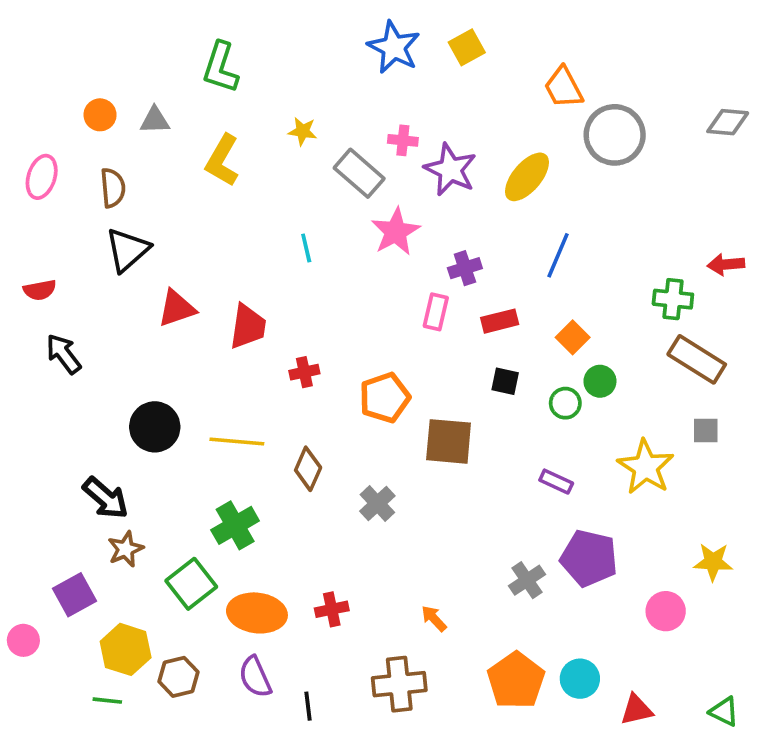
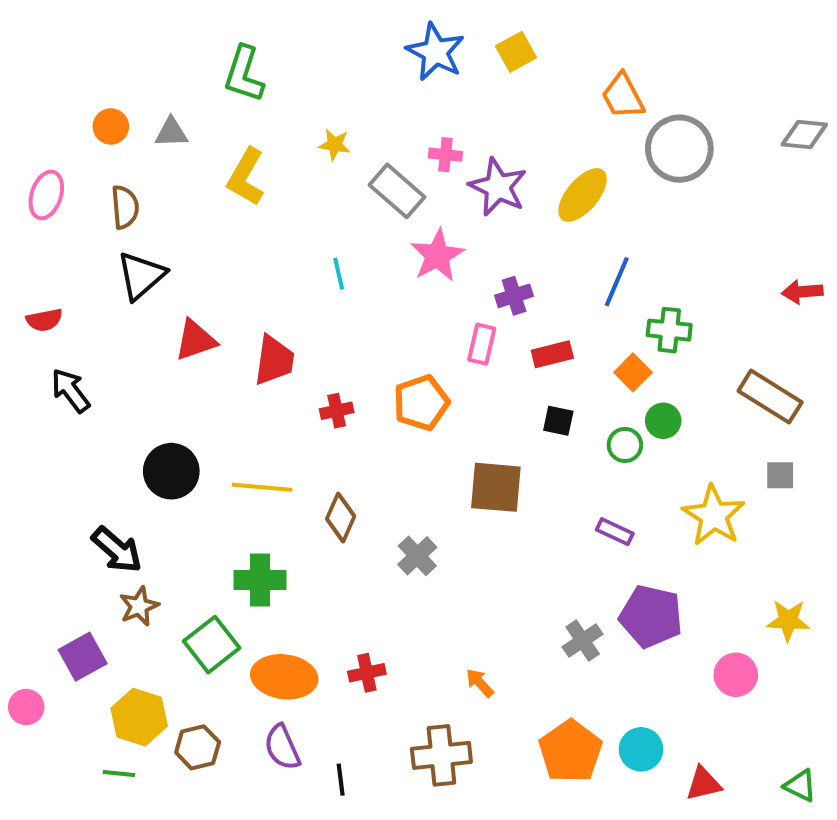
green cross: (673, 299) -> (669, 330), moved
orange pentagon: (385, 398) -> (421, 403), moved
green cross: (235, 525) -> (260, 580), turned 30

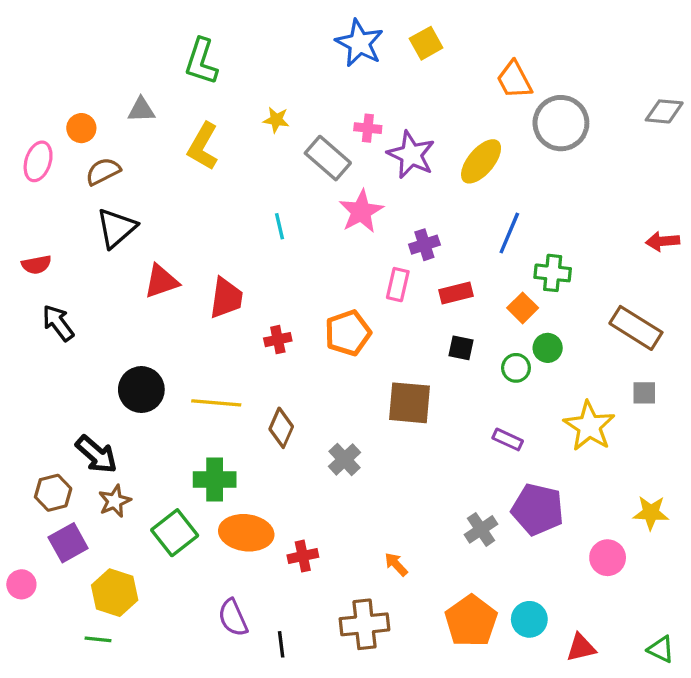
orange circle: (111, 126) -> (81, 128), moved
brown semicircle: (125, 207) -> (103, 171), turned -112
orange ellipse: (284, 677) -> (246, 533), moved
brown hexagon: (198, 747) -> (53, 493), moved

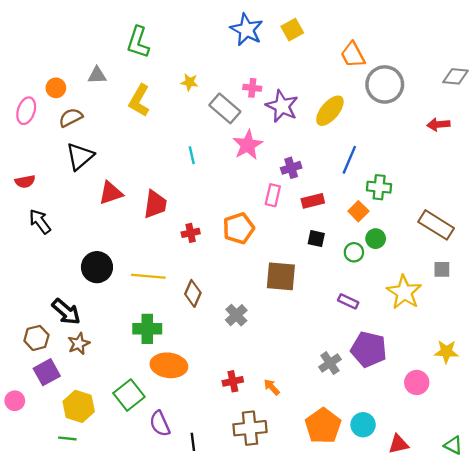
red arrow: (663, 241) -> (438, 124), moved
green square: (175, 533) -> (129, 395), moved
red cross: (303, 556) -> (233, 381), moved

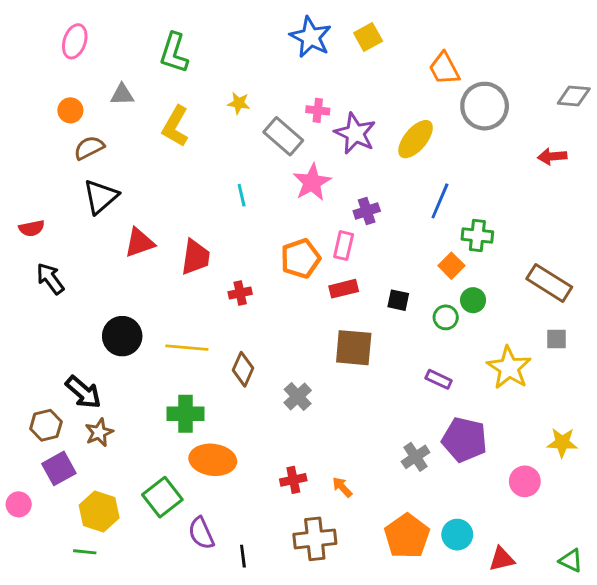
pink ellipse: (26, 111) -> (75, 41), moved
red rectangle: (313, 201) -> (344, 289), moved
orange pentagon: (239, 228) -> (300, 258), moved

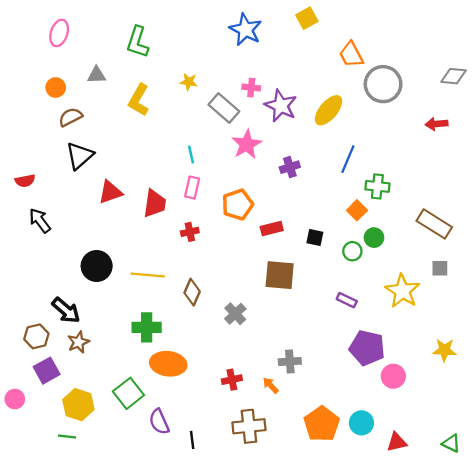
yellow square: (368, 37) -> (307, 18), moved
pink rectangle: (344, 246) -> (192, 188), moved
gray cross: (416, 457) -> (290, 361), moved, turned 30
pink circle: (525, 481) -> (393, 376), moved

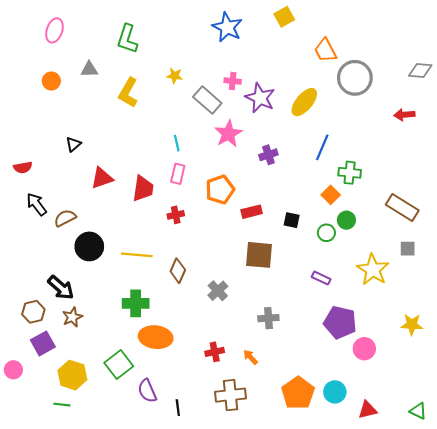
brown semicircle: (70, 117) -> (65, 218), moved
black triangle: (80, 156) -> (73, 144), size x0.6
gray cross: (290, 361) -> (268, 318), moved

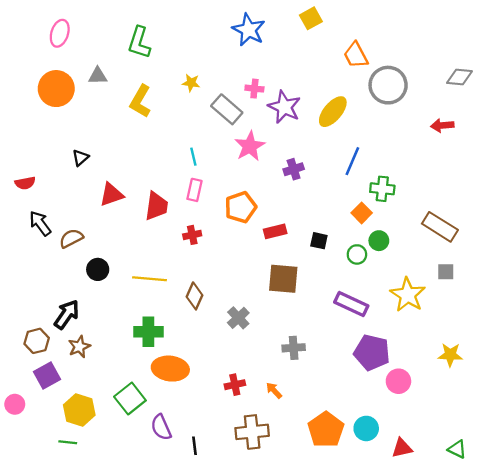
orange circle: (51, 81) -> (56, 89), size x1.8
black circle: (89, 246) -> (98, 269), size x0.7
purple rectangle: (321, 278) -> (351, 304), size x1.6
black arrow: (61, 288) -> (67, 314), turned -96

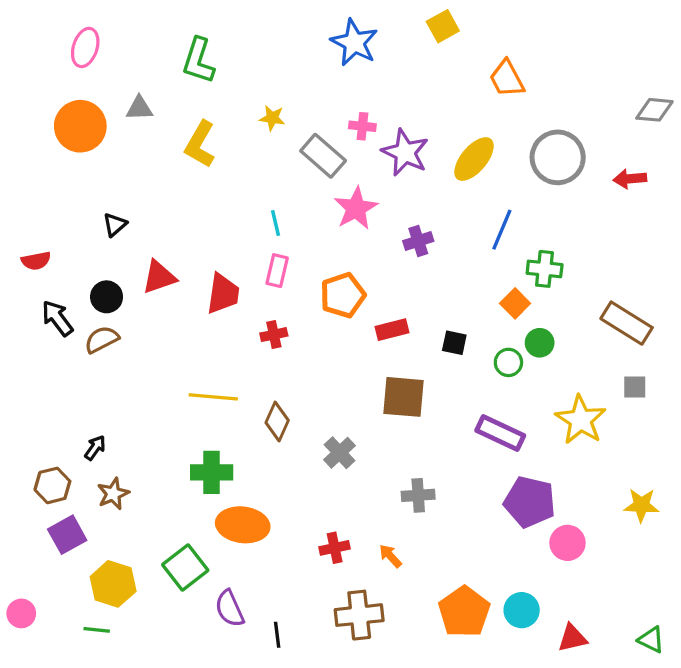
gray circle: (388, 85) -> (558, 157), moved
black circle: (98, 269) -> (107, 297), moved
black arrow: (67, 314) -> (95, 448), size x0.6
pink circle: (15, 404) -> (21, 613), moved

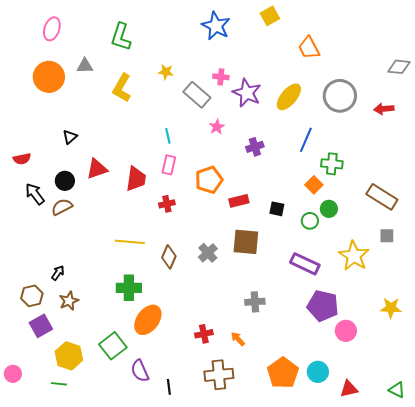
pink star: (356, 208) -> (217, 127), size x0.6
gray cross: (339, 453) -> (208, 253), moved
orange ellipse: (243, 525) -> (148, 320), turned -60

